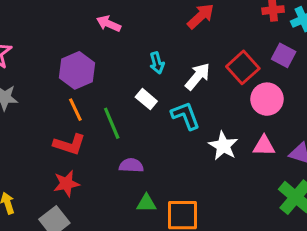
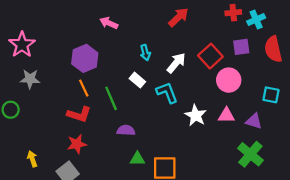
purple square: (284, 55) -> (241, 47), turned -36

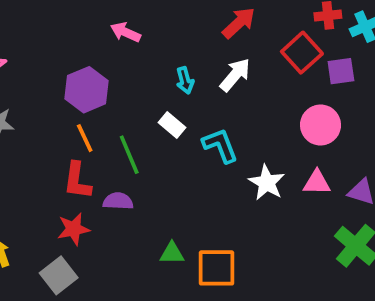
red square: (210, 56) -> (302, 53), moved
white arrow: (176, 63) -> (235, 75), moved
red L-shape: (79, 114) -> (77, 181), turned 80
purple semicircle: (126, 130) -> (118, 201), moved

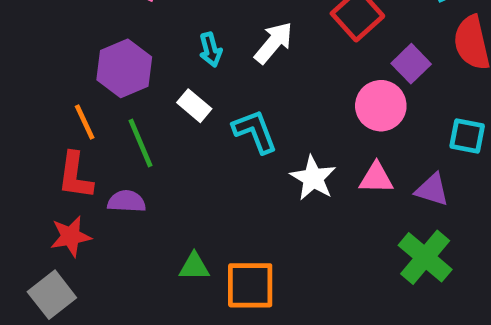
purple square: (341, 71) -> (411, 64), moved, turned -36
purple hexagon: (87, 90) -> (124, 68), moved

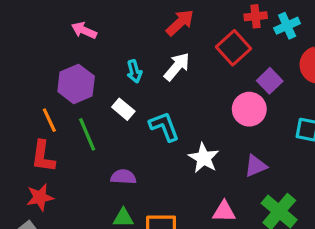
pink triangle: (376, 178) -> (224, 211), moved
purple triangle: (432, 190) -> (256, 166), moved, turned -40
purple semicircle: (127, 201) -> (123, 177), moved

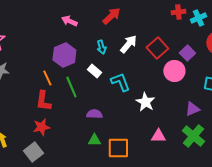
red arrow: (180, 23) -> (111, 16), moved
red square: (234, 48) -> (157, 48), moved
purple triangle: (256, 166) -> (192, 109), moved

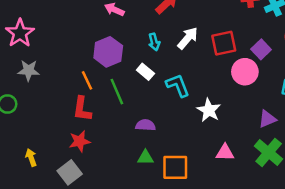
red square: (157, 48) -> (224, 43), turned 30

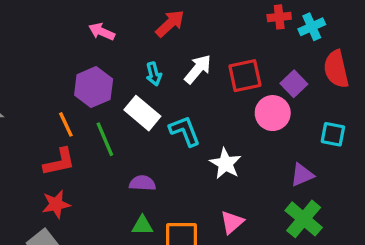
white rectangle: (145, 72) -> (142, 113), size x1.5
red L-shape: (82, 109) -> (59, 162), turned -110
pink triangle: (225, 153) -> (232, 222), moved, turned -42

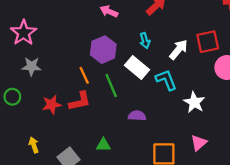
white arrow: (198, 69) -> (179, 50), moved
red star: (56, 204) -> (52, 105), moved
green triangle: (142, 225) -> (103, 145), moved

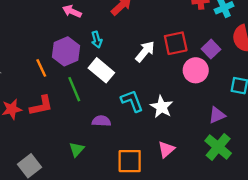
cyan arrow: (145, 41) -> (97, 40), moved
orange line: (84, 75) -> (41, 68), moved
cyan L-shape: (166, 80) -> (132, 101), moved
green triangle: (103, 145) -> (77, 149), moved, turned -48

